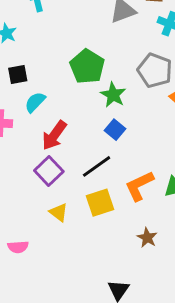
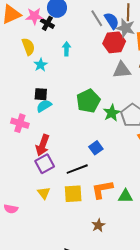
green star: (113, 95) -> (112, 113), moved
cyan semicircle: (35, 102) -> (44, 106), moved
red arrow: (54, 135) -> (43, 145), moved, turned -30

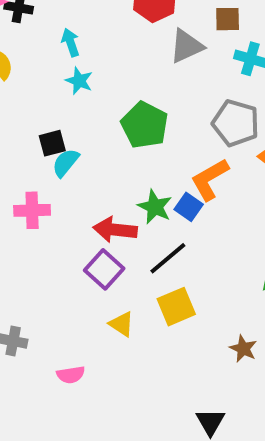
cyan star: (41, 65) -> (79, 81), moved
green star: (112, 113) -> (155, 207), moved
red arrow: (43, 145) -> (115, 230), moved, turned 95
orange L-shape: (102, 189) -> (210, 179), moved

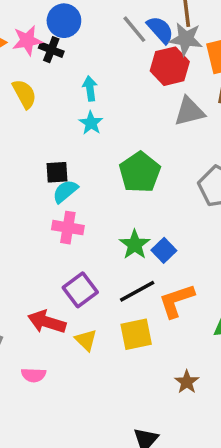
orange L-shape: (210, 179) -> (177, 301), moved
pink cross: (32, 210) -> (68, 228), moved
red arrow: (115, 230) -> (47, 322), moved

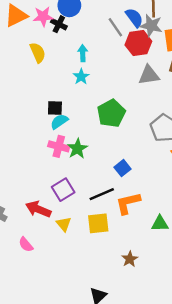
gray line: (134, 29) -> (115, 27), moved
green star: (135, 245) -> (77, 149), moved
pink semicircle: (34, 375) -> (26, 245), turned 42

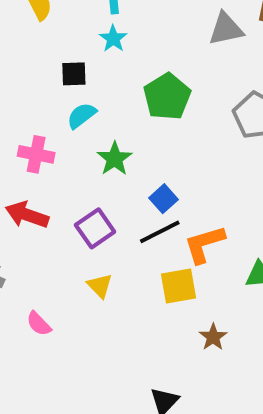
black square: (55, 108) -> (74, 74), moved
pink cross: (59, 146) -> (36, 154), moved
blue square: (123, 168) -> (164, 199), moved
red arrow: (38, 209) -> (27, 215), moved
yellow square: (98, 223) -> (178, 286), moved

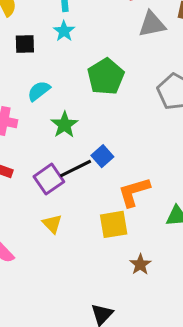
black square: (74, 74) -> (25, 44), moved
black line: (160, 232) -> (76, 168), moved

